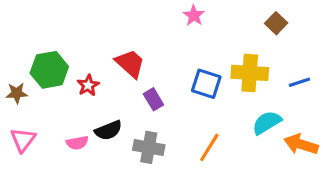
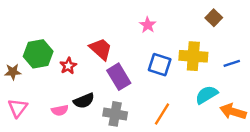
pink star: (194, 15) -> (148, 25), moved
purple rectangle: (153, 99) -> (119, 77), size x1.5

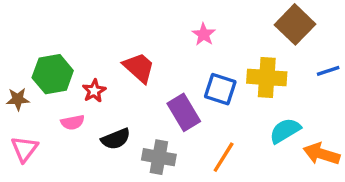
brown square: (214, 18) -> (295, 24), size x1.6
blue line: (232, 63) -> (328, 71), moved
purple rectangle: (119, 77) -> (184, 112), moved
pink semicircle: (60, 110) -> (73, 122), moved

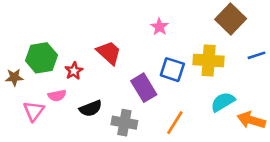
pink triangle: (24, 149) -> (34, 111), moved

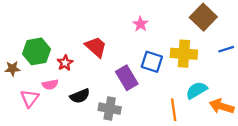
orange line: (175, 123) -> (174, 110), moved, turned -40

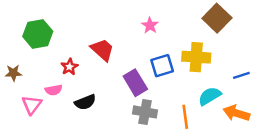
blue line: (226, 49) -> (241, 75), moved
green hexagon: (36, 51) -> (38, 34), moved
blue square: (152, 62) -> (162, 66), turned -35
gray cross: (110, 109) -> (145, 112), moved

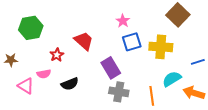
blue square: (162, 66) -> (132, 42), moved
pink triangle: (32, 105) -> (26, 86), turned -36

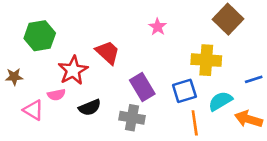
blue square: (132, 42) -> (184, 91), moved
red star: (57, 55) -> (73, 70), size x1.6
gray cross: (119, 92) -> (132, 118), moved

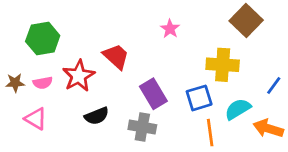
blue line: (254, 79) -> (274, 86), turned -36
pink semicircle: (56, 95) -> (43, 83), moved

